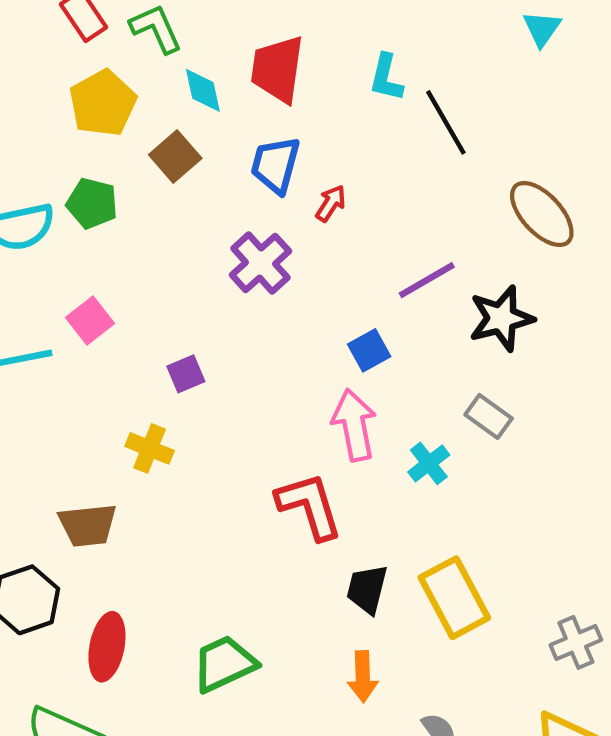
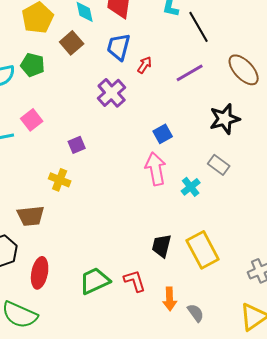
purple line: (427, 280) -> (190, 73), moved
red L-shape: (309, 506) -> (135, 281), moved, size x0.7
orange arrow: (363, 677) -> (170, 299), moved

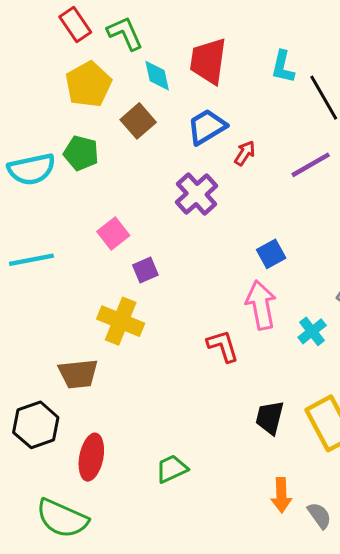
blue trapezoid: (119, 47) -> (207, 127), turned 44
pink square: (32, 120) -> (113, 233), moved
yellow cross: (60, 180) -> (121, 321), size x1.4
green trapezoid: (95, 281) -> (172, 469), size x0.7
red L-shape: (135, 281) -> (223, 346), moved

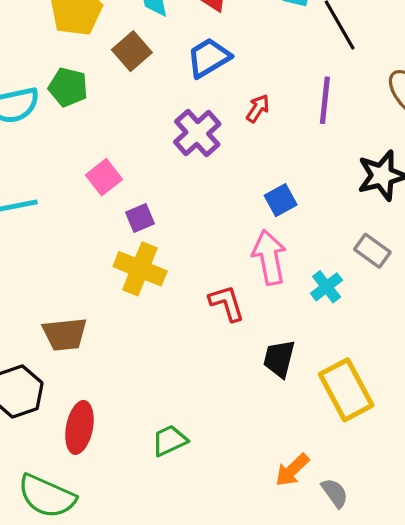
red arrow: (245, 153) -> (258, 108), moved
purple line: (311, 165) -> (325, 100), turned -54
yellow cross: (121, 321) -> (140, 269), moved
black trapezoid: (270, 418) -> (279, 359), moved
orange arrow: (281, 495) -> (292, 470), turned 48

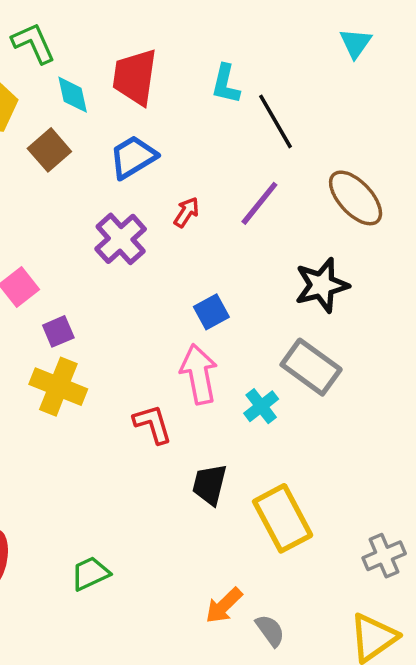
purple line: (325, 100) -> (259, 203), turned 33
gray rectangle: (372, 251) -> (311, 367), size x1.5

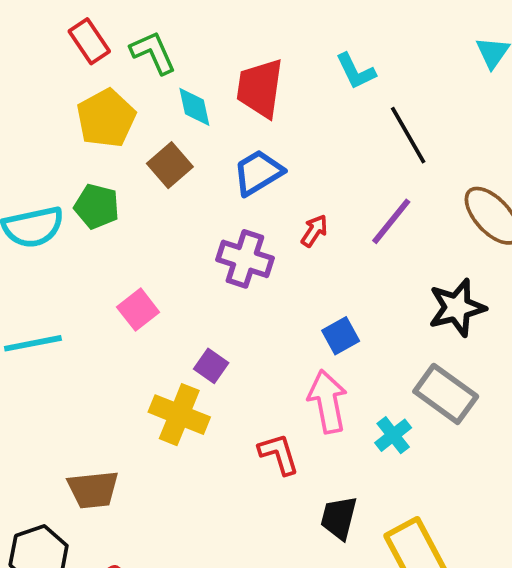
cyan L-shape: (226, 84) -> (356, 71), moved, turned -39
purple cross: (121, 239) -> (245, 259), turned -30
purple square: (58, 331) -> (211, 366), moved, turned -32

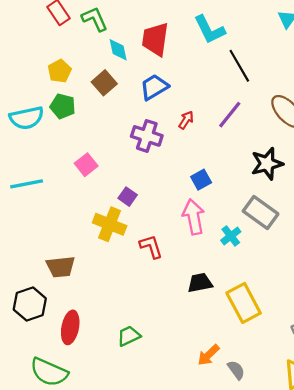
cyan L-shape: (356, 71) -> (210, 30), size x1.4
yellow pentagon: (106, 118) -> (60, 71), moved, size x0.7
red L-shape: (279, 454) -> (151, 247), moved
black trapezoid: (339, 518) -> (200, 283), turned 65

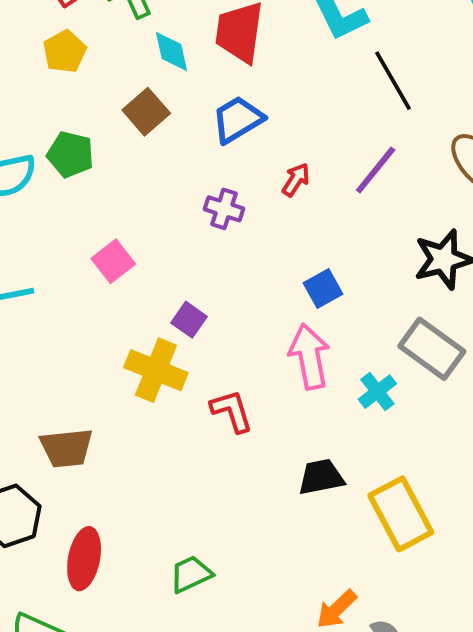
yellow pentagon: (60, 71) -> (65, 51), moved
purple cross: (147, 136) -> (224, 209), size x0.7

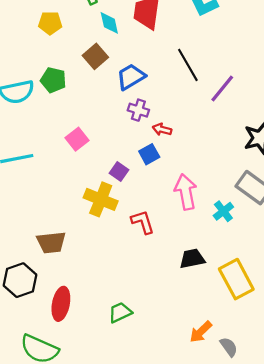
yellow pentagon: (65, 51) -> (50, 23), turned 30
black line: (393, 81) -> (188, 65), moved
blue trapezoid: (238, 119) -> (131, 77), moved
red arrow: (296, 180) -> (162, 129), moved, turned -108
blue square: (323, 289) -> (149, 154), moved

